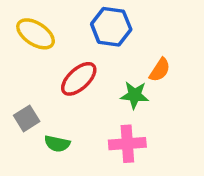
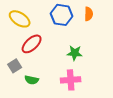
orange semicircle: (160, 70) -> (89, 14), moved, turned -32
red ellipse: (79, 79) -> (32, 44), moved

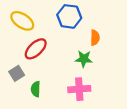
orange semicircle: (89, 14) -> (95, 38), moved
green semicircle: (32, 80) -> (36, 89), turned 80

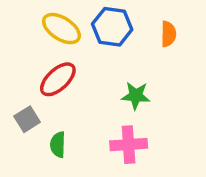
yellow ellipse: (22, 21) -> (61, 29), moved
orange semicircle: (95, 38) -> (168, 34), moved

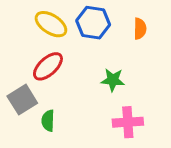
gray square: (27, 119) -> (22, 100), size x1.4
pink cross: (129, 145) -> (128, 122), moved

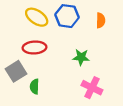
red ellipse: (48, 66) -> (34, 48), turned 40
pink cross: (128, 122) -> (92, 88), turned 30

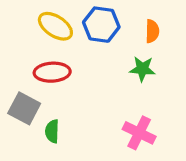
green star: (81, 57) -> (142, 69), moved
gray square: (16, 71) -> (24, 108), turned -30

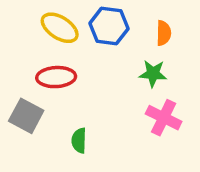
green semicircle: (52, 131) -> (79, 140), moved
pink cross: (139, 133) -> (164, 118), moved

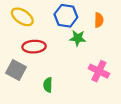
yellow ellipse: (60, 28) -> (22, 17), moved
green star: (153, 74) -> (78, 38), moved

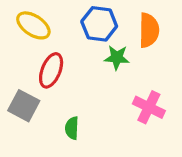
orange semicircle: (99, 20) -> (149, 30), size x1.5
red ellipse: (34, 47) -> (51, 70), turned -65

